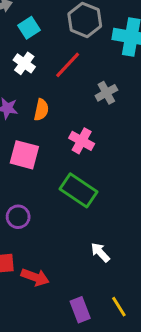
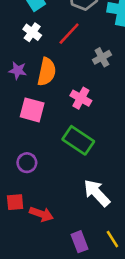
orange semicircle: (41, 110) -> (47, 72), size x1.5
white arrow: (100, 252) -> (97, 193), size x1.6

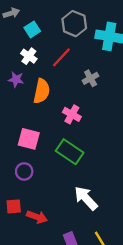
purple star: (18, 70) -> (16, 79), moved
pink square: (32, 110) -> (29, 139), moved

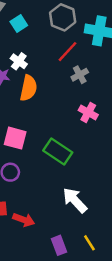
white cross: (29, 56) -> (19, 61), moved
red line: (61, 57) -> (68, 52), moved
pink cross: (72, 114) -> (88, 112), moved

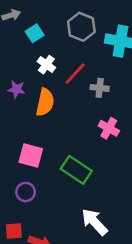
red line: (68, 52) -> (75, 74), moved
white cross: (19, 61) -> (46, 65), moved
gray cross: (80, 75) -> (100, 88), turned 35

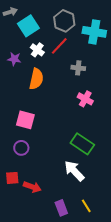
cyan square: (35, 33) -> (28, 26), size x1.5
red line: (75, 74) -> (59, 46), moved
purple star: (16, 89) -> (14, 59), moved
green rectangle: (76, 170) -> (82, 144), moved

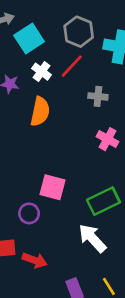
pink square: (25, 120) -> (52, 187), moved
green rectangle: (82, 144) -> (103, 201), turned -60
purple circle: (21, 148) -> (29, 213), moved

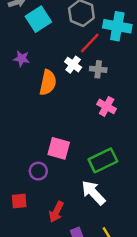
red line: (72, 66) -> (90, 43), moved
white cross: (41, 72) -> (73, 65), moved
red arrow: (35, 260) -> (56, 212), moved, turned 96

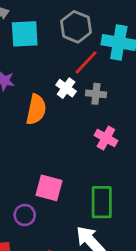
cyan square: (38, 19) -> (25, 34), turned 30
green rectangle: (103, 160) -> (102, 202), turned -64

